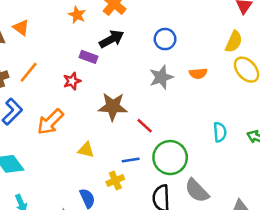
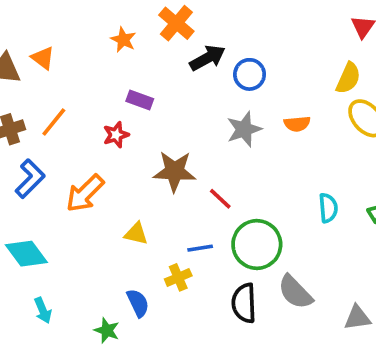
black arrow: (112, 39) -> (207, 58), moved

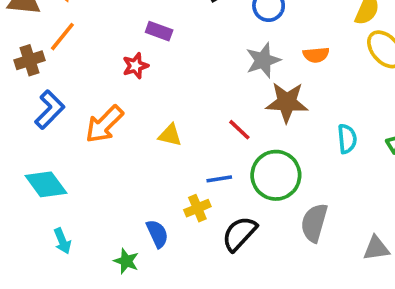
orange line: (54, 122) -> (62, 37), moved
brown star: (175, 171) -> (287, 102), moved
yellow triangle: (136, 234) -> (170, 135), moved
gray semicircle: (295, 292) -> (314, 223), turned 60
black semicircle: (244, 303) -> (239, 234), moved, turned 45

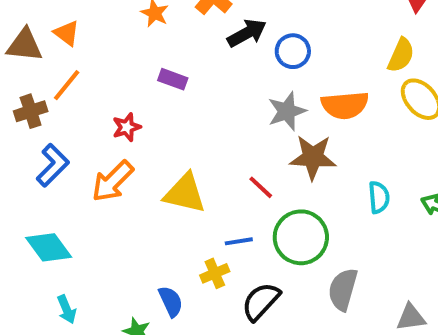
orange semicircle: (316, 55) -> (345, 105), size x1.6
red star: (135, 66) -> (127, 127), moved
yellow triangle: (170, 135) -> (185, 193), size x1.6

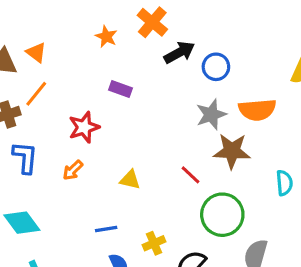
red star: (127, 127) -> (84, 127), size x1.4
blue L-shape: (53, 165) -> (25, 157), turned -40
orange arrow: (113, 181) -> (73, 170), size x0.6
yellow triangle: (185, 193) -> (130, 180), size x0.6
blue line: (239, 241) -> (106, 229), moved

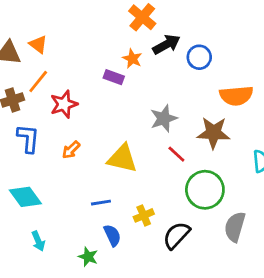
orange star: (106, 37) -> (132, 59), moved
gray star: (211, 114) -> (164, 118), moved
red star: (84, 127) -> (64, 104), moved
yellow triangle: (130, 180) -> (122, 158), size x1.6

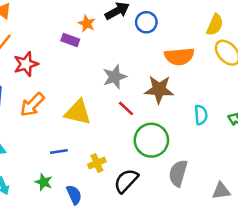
orange arrow: (71, 150) -> (32, 105), size x1.5
blue semicircle: (112, 235) -> (74, 195), moved
green star: (88, 257) -> (44, 182), moved

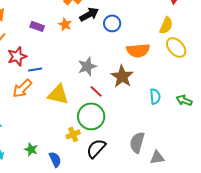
purple rectangle: (70, 40) -> (37, 26), moved
brown star: (159, 89) -> (122, 76), turned 30
green circle: (151, 140) -> (91, 116), moved
blue line: (59, 152) -> (35, 69), moved
gray triangle: (221, 191) -> (157, 157), moved

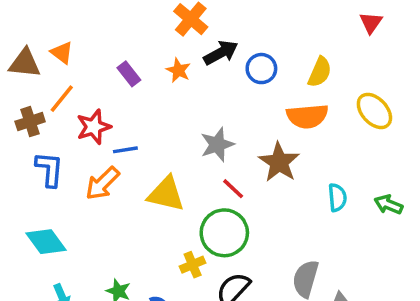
yellow semicircle: (166, 25) -> (320, 72), moved
purple rectangle: (37, 26) -> (129, 74), turned 32

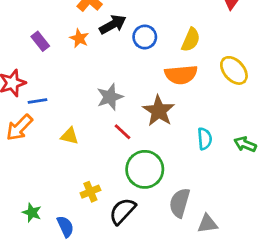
yellow triangle: (166, 194) -> (70, 136), size x0.6
green circle: (224, 233) -> (145, 169), moved

